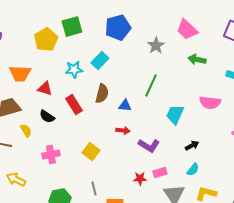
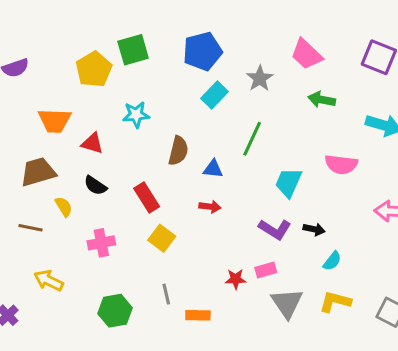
cyan rectangle: (100, 61) -> (215, 95), moved
red rectangle: (74, 105) -> (147, 198), moved
purple L-shape: (149, 146) -> (275, 229), moved
black arrow: (192, 146) -> (314, 229), turned 40
cyan semicircle: (193, 170) -> (332, 261), moved

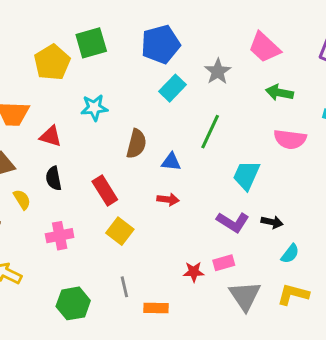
pink semicircle: (341, 164) -> (290, 139), moved
black semicircle: (95, 186) -> (54, 178), turned 45

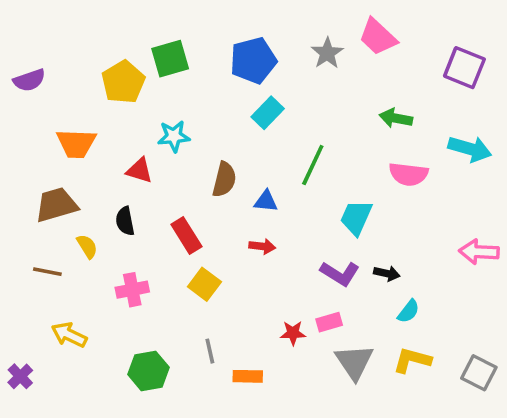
pink trapezoid: (264, 47) -> (378, 37), moved
gray star: (218, 71) -> (327, 53), moved
red triangle: (51, 136) -> (139, 171), moved

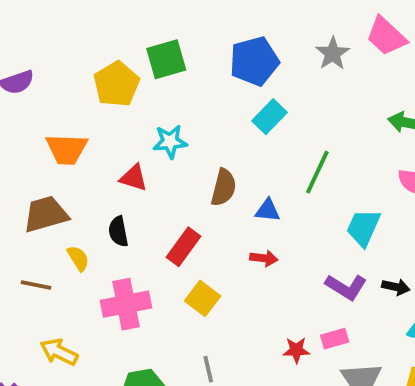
red rectangle: (186, 236) -> (183, 247), turned 68
pink cross: (132, 290) -> (126, 304), size x1.4

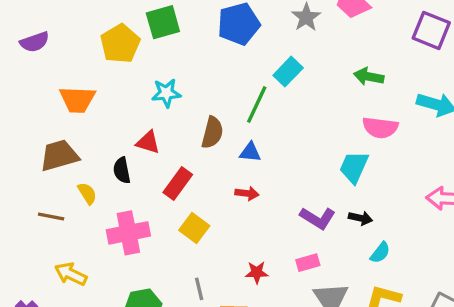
cyan rectangle: (270, 117) -> (288, 72), moved
green line: (317, 172) -> (257, 105), moved
red triangle: (134, 178) -> (148, 142), moved
cyan trapezoid: (363, 228) -> (354, 167), moved
red star: (296, 350) -> (257, 272), moved

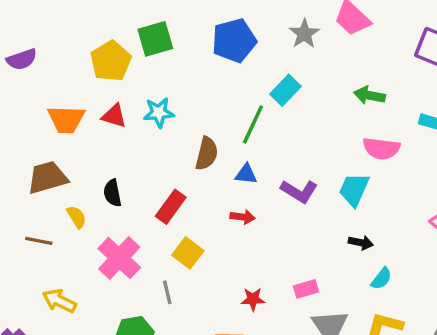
red triangle: (148, 142) -> (114, 116), moved
purple L-shape: (318, 218) -> (299, 191), moved
pink cross: (128, 233) -> (119, 258), turned -36
gray line: (199, 289) -> (167, 292), moved

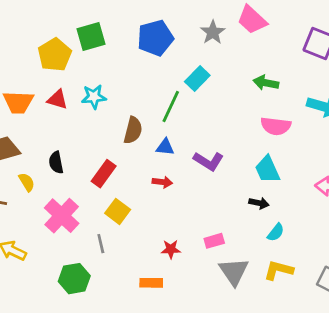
cyan trapezoid: (354, 190) -> (267, 169), moved, turned -48

